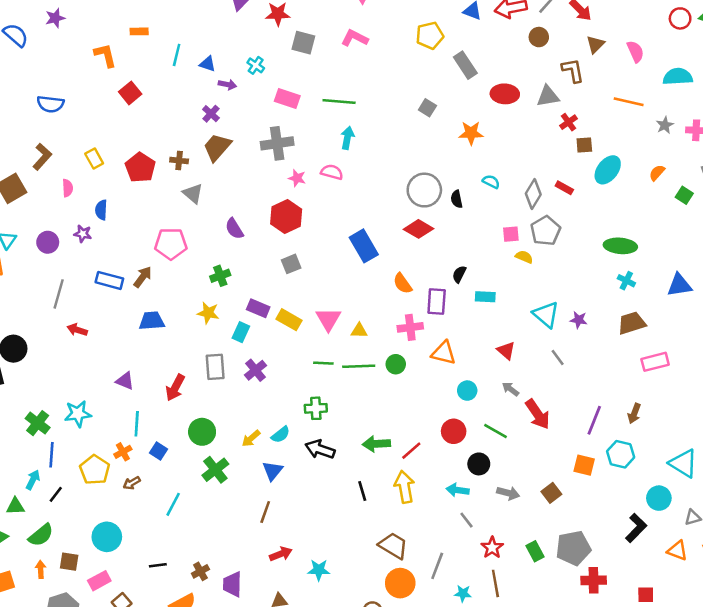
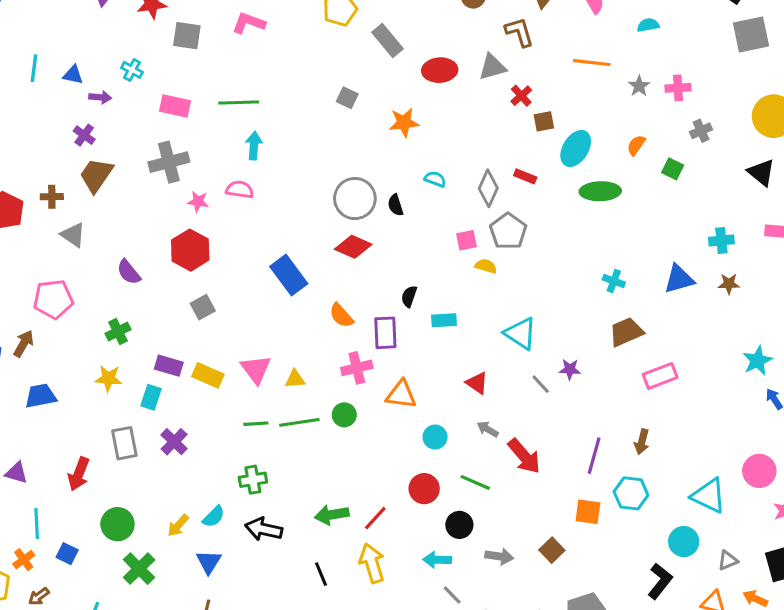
cyan semicircle: (678, 77) -> (648, 25), size x0.6
green ellipse: (620, 246) -> (600, 191), moved
purple star: (579, 320) -> (570, 369), moved

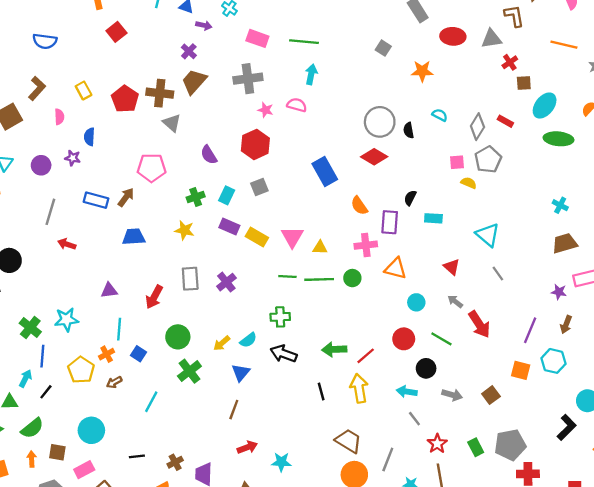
brown cross: (52, 197) -> (160, 93), size x1.6
purple star: (570, 369) -> (559, 292), moved
cyan rectangle: (151, 397) -> (227, 195), moved
purple triangle: (16, 473) -> (109, 290), turned -30

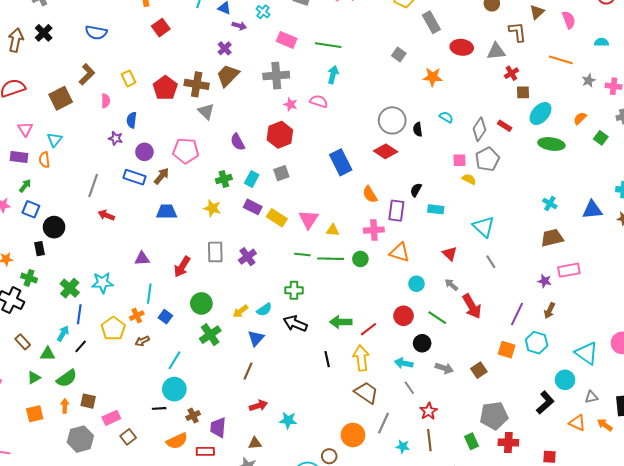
purple circle: (41, 165) -> (144, 152), moved
cyan circle: (91, 430) -> (174, 389), moved
brown trapezoid: (348, 441) -> (366, 393), moved
green rectangle: (476, 447) -> (472, 441), moved

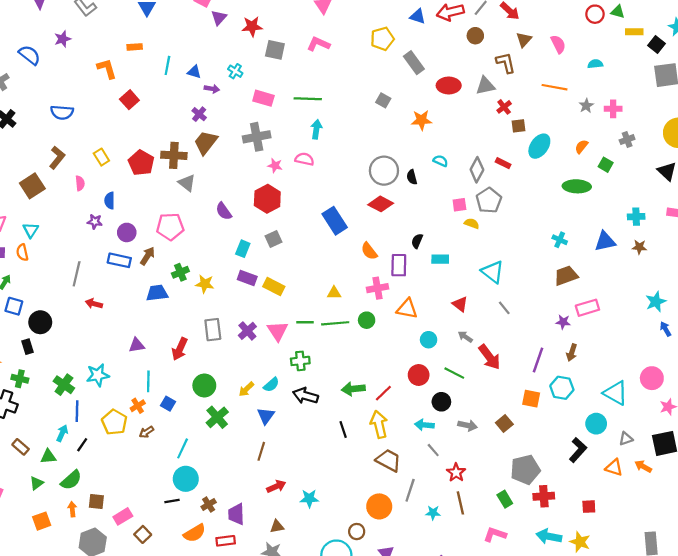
green ellipse: (551, 144) -> (577, 186), moved
green cross: (224, 179) -> (180, 272), moved
pink triangle: (309, 219) -> (278, 331), moved

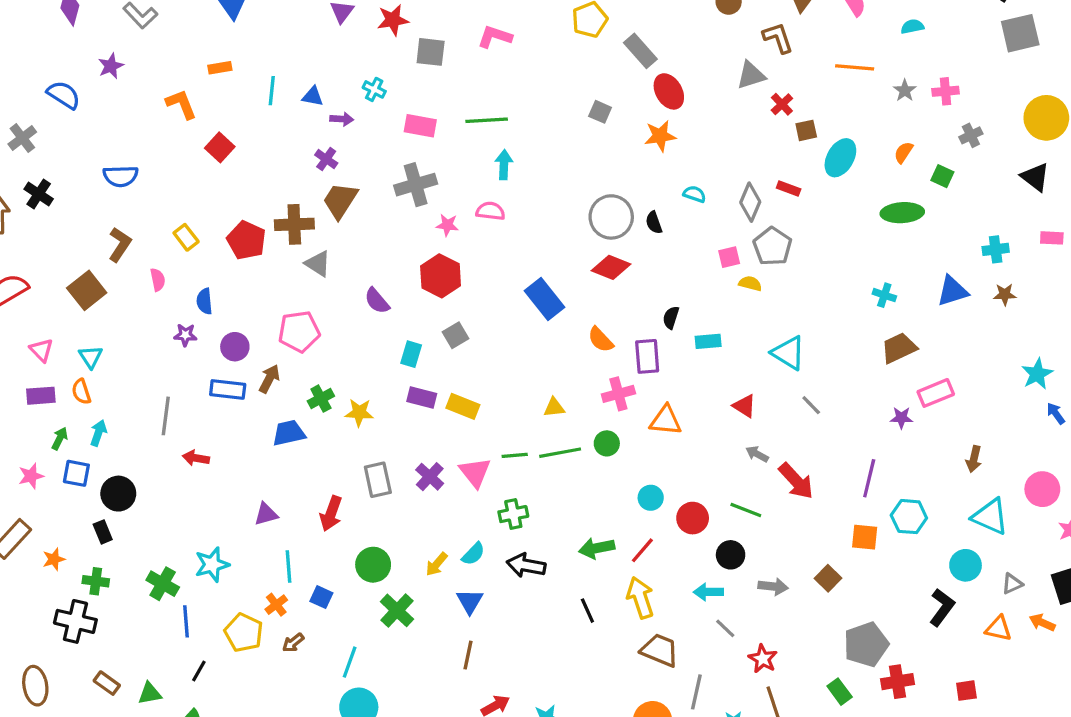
red ellipse: (449, 85) -> (669, 91), moved, turned 65
cyan circle: (429, 340) -> (651, 498), moved
brown arrow: (572, 353) -> (974, 459), moved
cyan arrow: (62, 433) -> (98, 433), moved

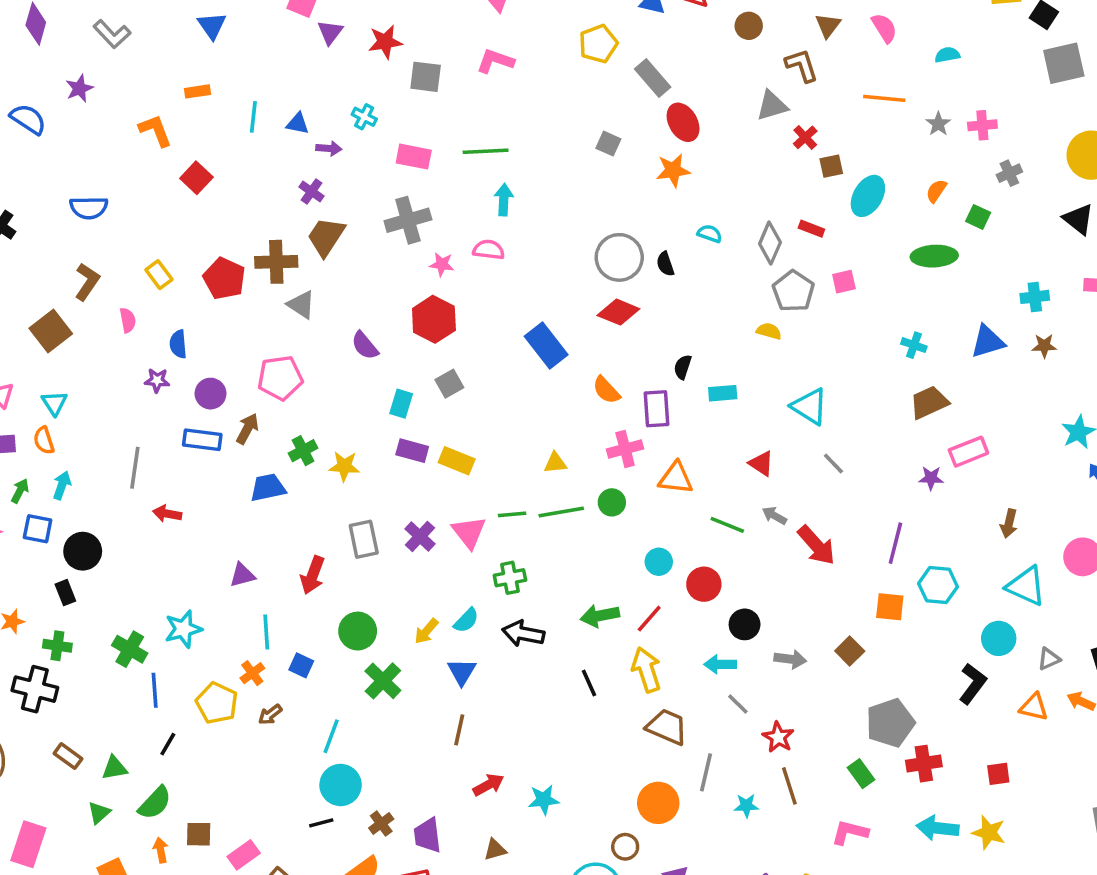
pink square: (729, 257) -> (844, 282), moved
green line: (746, 510) -> (727, 525), moved

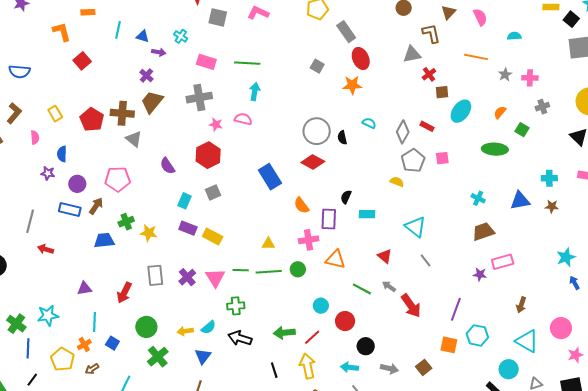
yellow arrow: (426, 631) -> (185, 331), turned 35

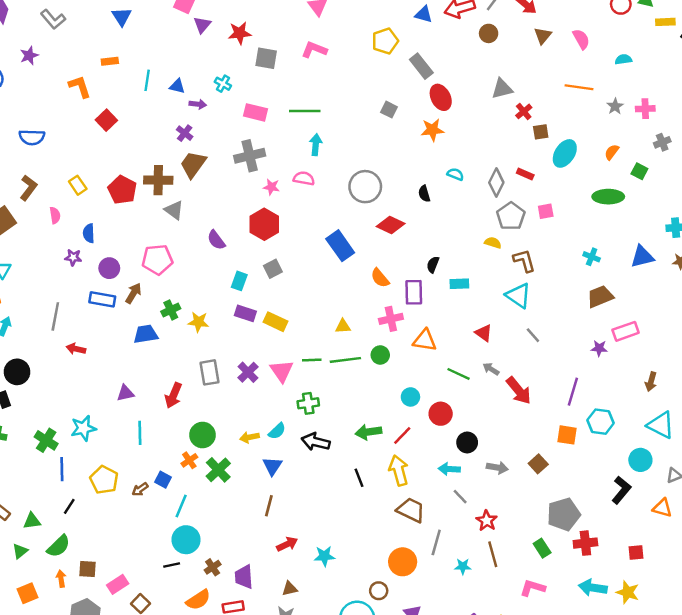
brown L-shape: (431, 33) -> (524, 261), moved
gray circle: (317, 131) -> (365, 187), moved
blue square: (112, 343) -> (163, 480), moved
orange cross: (84, 344) -> (189, 460), moved

